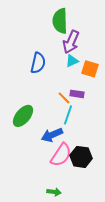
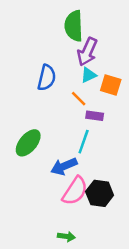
orange line: (64, 98) -> (79, 99), moved

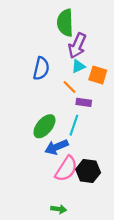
green ellipse: (28, 143) -> (44, 126), moved

